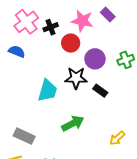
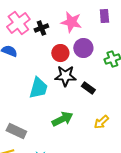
purple rectangle: (108, 14) -> (104, 16), moved, turned 40
red circle: (71, 43) -> (60, 53), moved
purple circle: (95, 59) -> (83, 48), moved
yellow arrow: (117, 138) -> (101, 122), moved

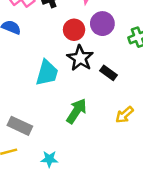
black star: (65, 76) -> (80, 58), turned 30
green arrow: (62, 119) -> (77, 111), turned -30

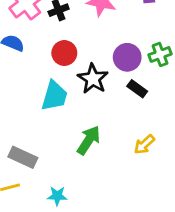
purple circle: (102, 24) -> (127, 57), moved
red circle: (74, 30) -> (64, 53), moved
black rectangle: (109, 73) -> (137, 89), moved

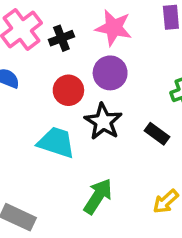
purple circle: (127, 57) -> (110, 73), moved
cyan trapezoid: (54, 96) -> (56, 142), turned -88

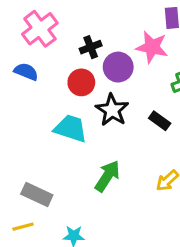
pink star: (114, 28) -> (152, 47), moved
black cross: (61, 38) -> (91, 47), moved

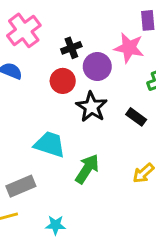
cyan trapezoid: (71, 128) -> (50, 144), moved
gray rectangle: (37, 194) -> (21, 186), turned -48

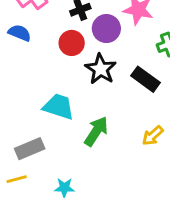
black rectangle: (136, 117) -> (145, 79), size x1.4

